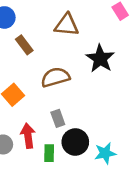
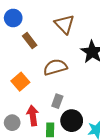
brown triangle: (67, 25) -> (64, 24), turned 40
gray rectangle: (58, 118) -> (57, 101), turned 40

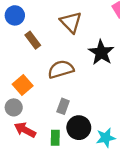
red arrow: (33, 115) -> (25, 130), moved, turned -54
gray circle: (12, 123) -> (14, 107), moved

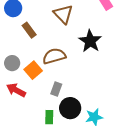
orange square: (23, 85) -> (33, 70), moved
gray circle: (14, 107) -> (12, 63), moved
red arrow: (25, 130) -> (16, 90), moved

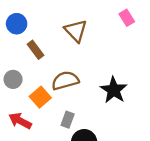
black star: (90, 41) -> (114, 90), moved
gray circle: (12, 63) -> (13, 79), moved

